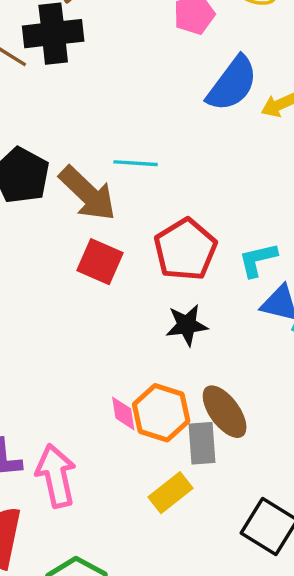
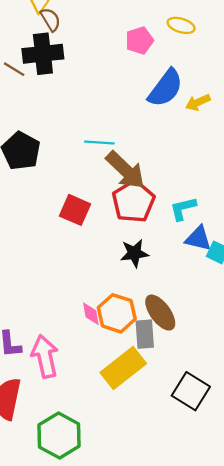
brown arrow: (87, 193) -> (125, 170), moved
yellow rectangle: (170, 493) -> (123, 368), size x1.5

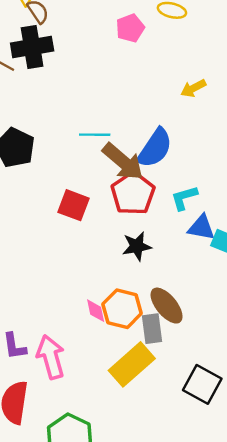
blue semicircle: (165, 88) -> (155, 148), moved

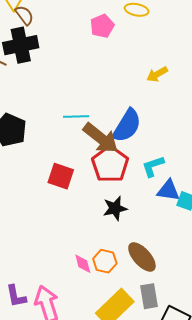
orange hexagon: (122, 309) -> (105, 261), size x0.7
gray rectangle: (152, 329) -> (149, 296), moved

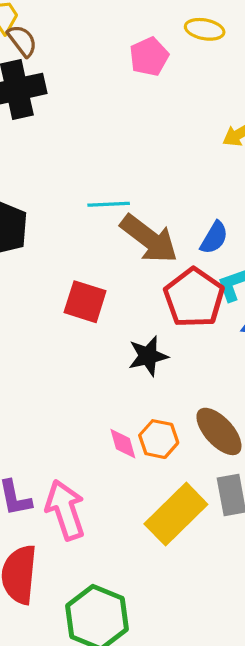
blue semicircle: (127, 126) -> (214, 238), moved, size x0.6
red pentagon: (110, 164) -> (194, 298), moved
black star: (115, 208) -> (148, 356), moved

